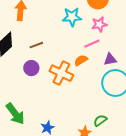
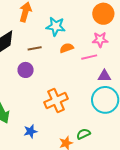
cyan star: (72, 17) -> (56, 26), moved
orange semicircle: (81, 60) -> (67, 48), moved
orange cross: (61, 73) -> (56, 101), moved, turned 30

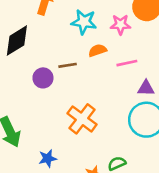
pink star: (100, 40) -> (120, 25), moved
brown line: (35, 48) -> (68, 65), moved
orange cross: (56, 101) -> (82, 119), turned -30

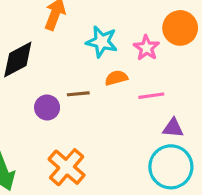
pink star: (120, 25) -> (146, 48), turned 30
orange cross: (82, 119) -> (67, 167), moved

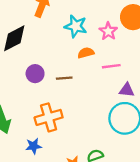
brown line: (78, 94) -> (64, 78), moved
orange cross: (67, 167) -> (49, 117), turned 32

